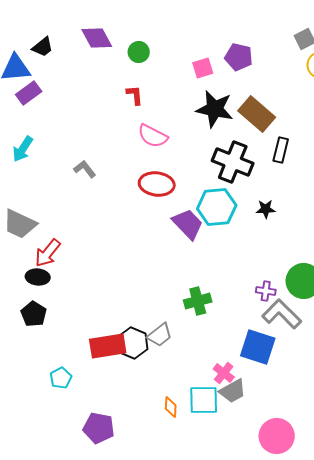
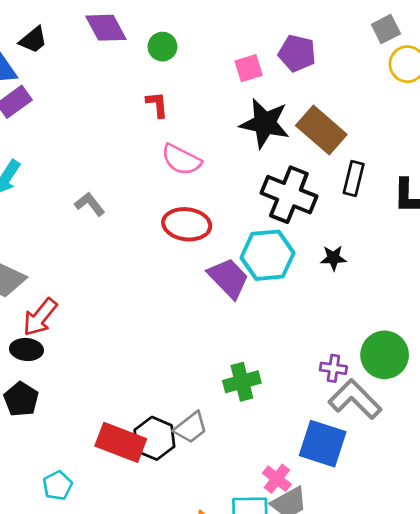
red rectangle: (108, 346) -> (121, 442), turned 30

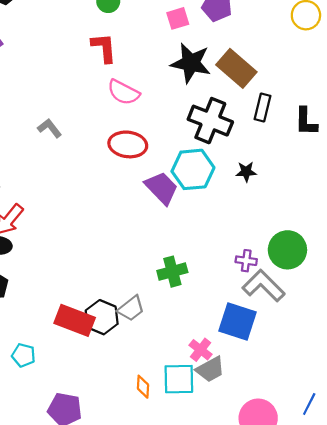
red L-shape: (157, 104) -> (104, 48), size x1.4
cyan pentagon: (57, 485) -> (23, 355), turned -30

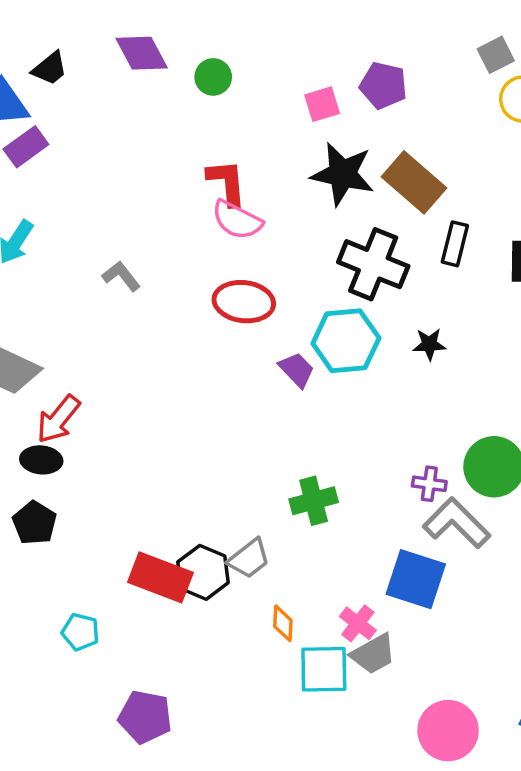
red L-shape: (104, 48) -> (227, 182), moved
purple trapezoid: (161, 188) -> (297, 370), size x0.7
orange diamond: (143, 387) -> (283, 623), moved

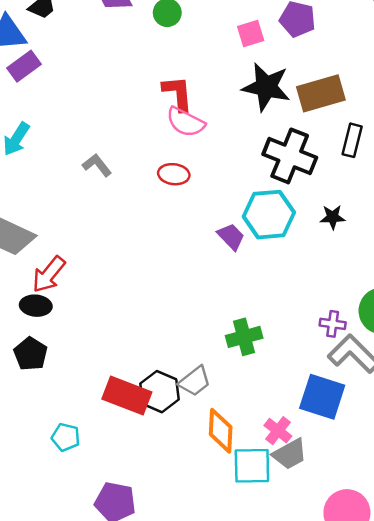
brown rectangle: (414, 182) -> (321, 93), turned -57
red ellipse: (244, 302) -> (174, 174), moved, size x0.7
orange diamond: (283, 623) -> (221, 431), size x1.6

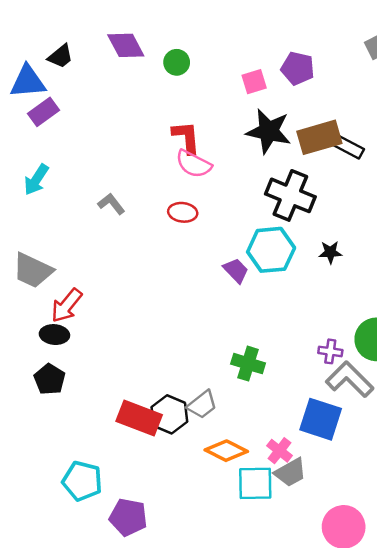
black rectangle: (352, 140) -> (348, 147), moved, turned -76
green cross: (244, 337) -> (248, 364), turned 32
orange diamond: (221, 431) -> (226, 451), turned -66
cyan pentagon: (66, 437) -> (82, 481), moved, size x1.5

